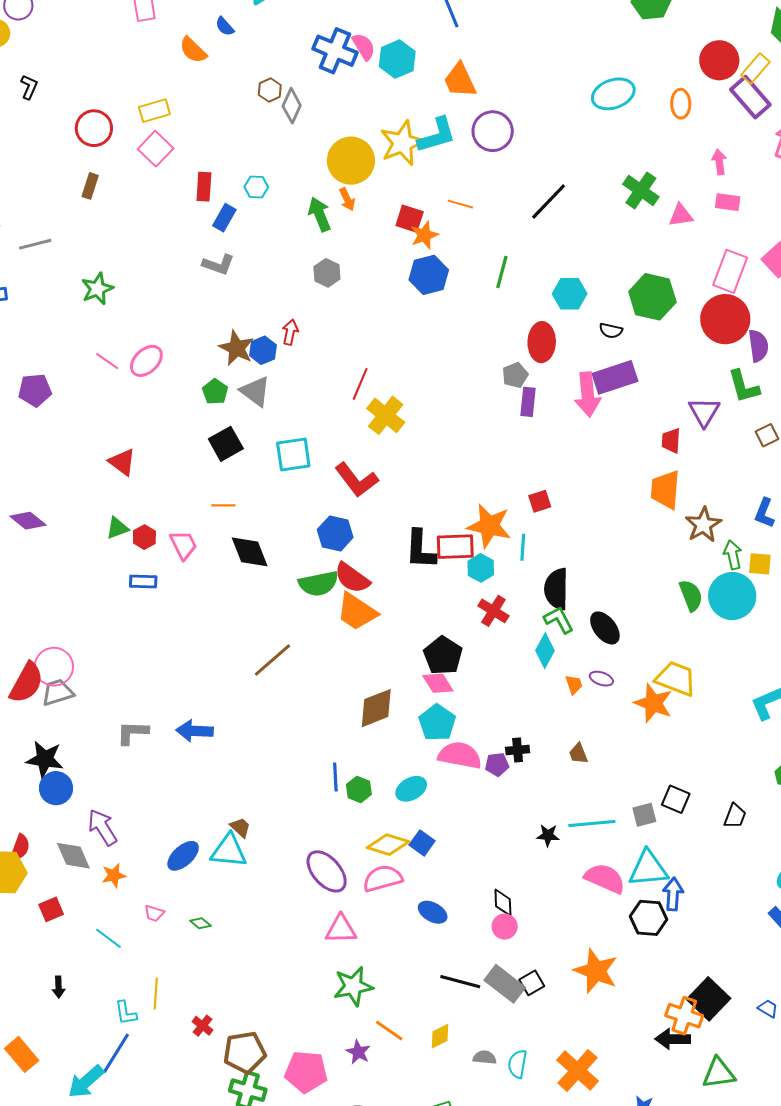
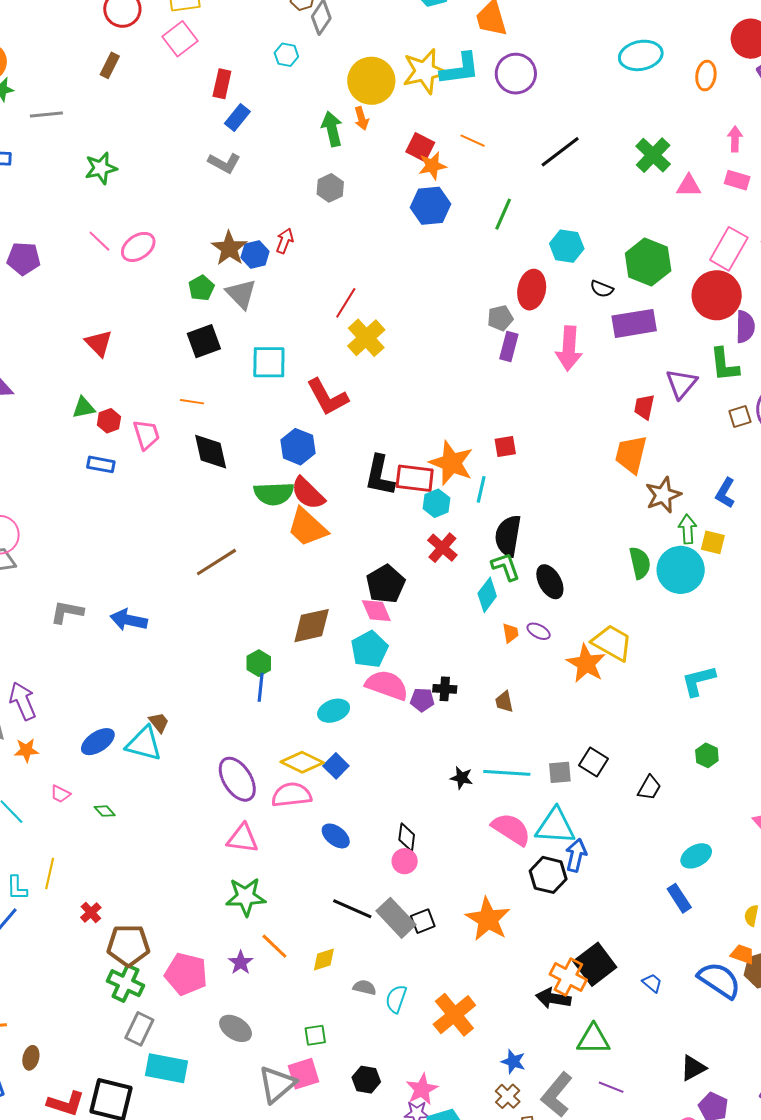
cyan hexagon: (256, 187) -> (286, 55), moved
purple rectangle: (615, 377) -> (634, 323), moved
green hexagon: (359, 789) -> (259, 663), moved

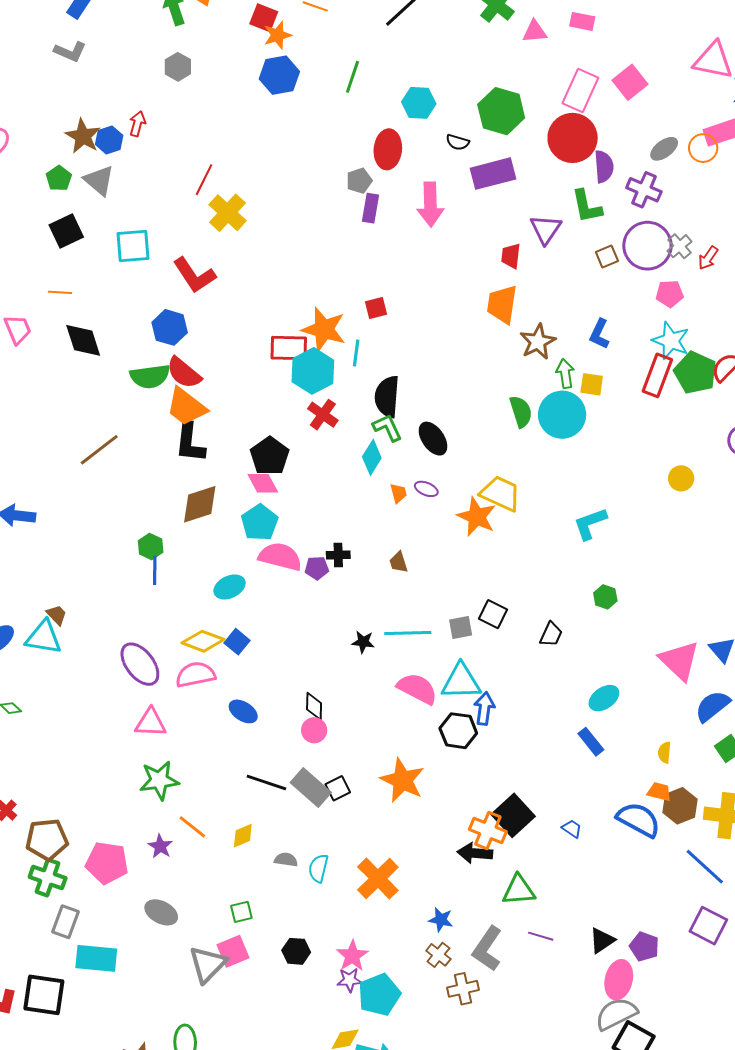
black L-shape: (380, 476) -> (190, 443), moved
cyan hexagon: (436, 503) -> (313, 371), size x1.6
black triangle: (693, 1068) -> (602, 940), moved

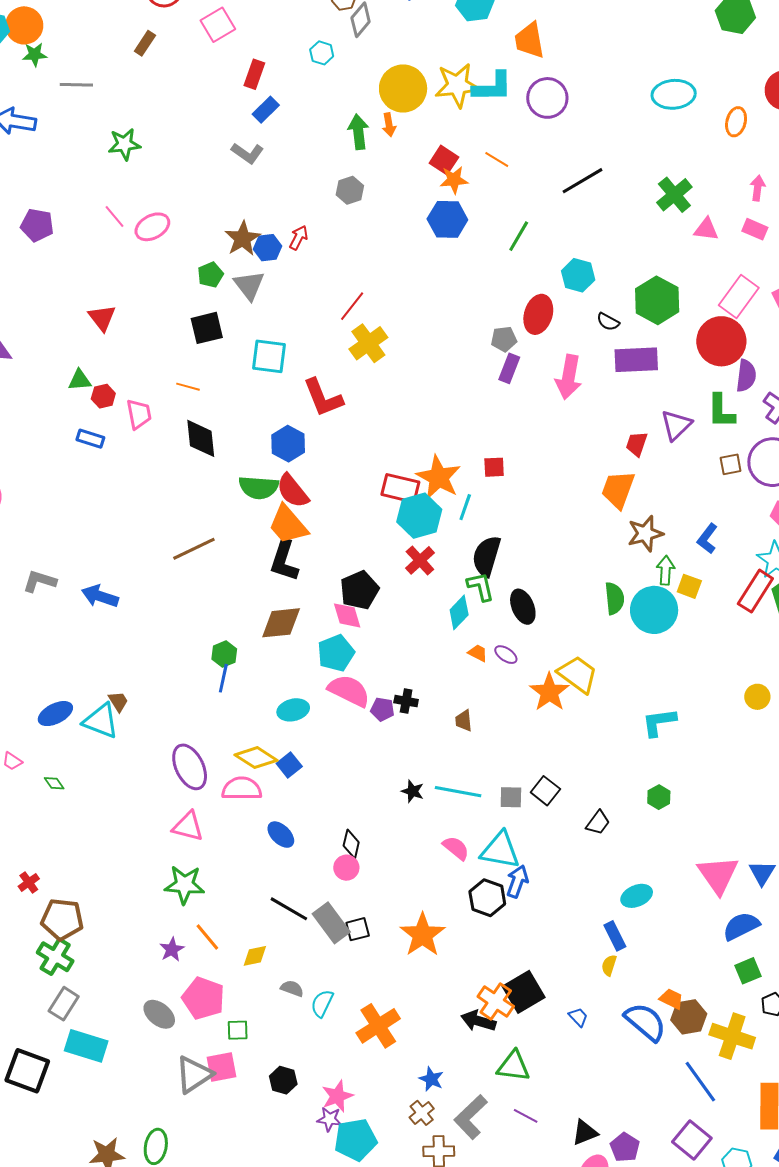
orange trapezoid: (398, 493) -> (478, 653), turned -60
pink semicircle: (417, 689) -> (456, 848), size x0.7
yellow semicircle: (664, 752) -> (609, 965), moved
pink pentagon: (107, 863) -> (203, 998), moved

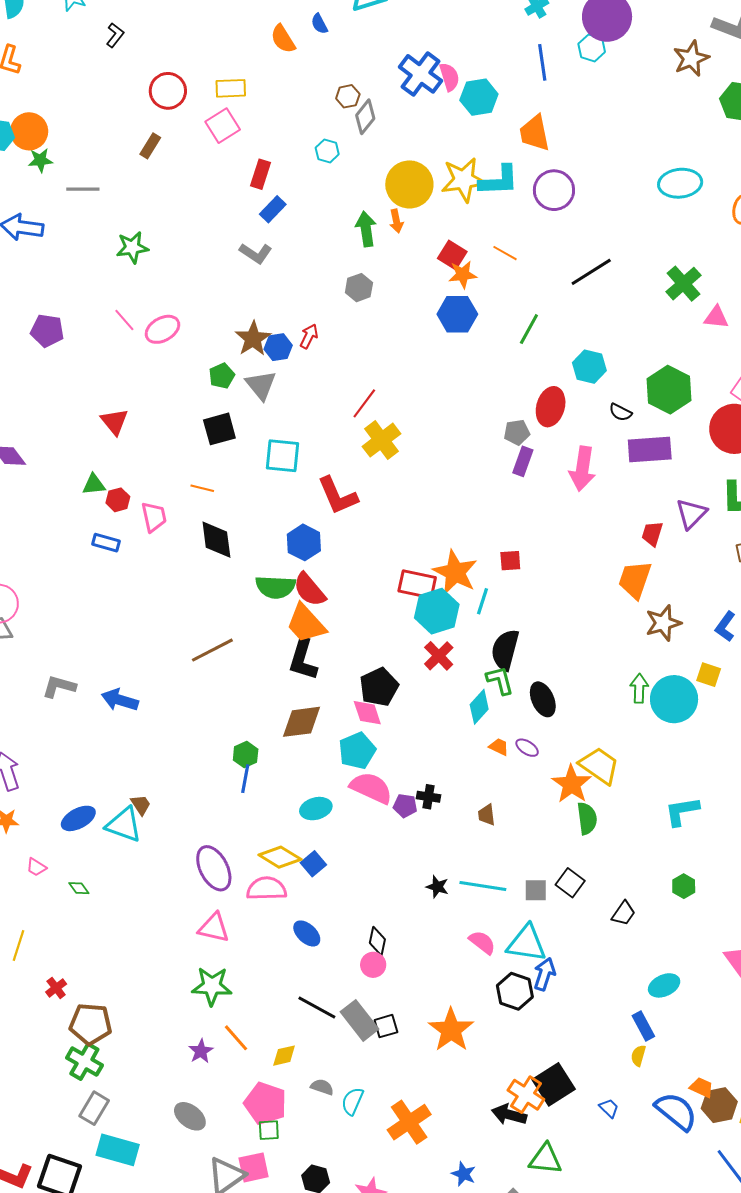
green arrow: (666, 570) -> (639, 688), moved
green semicircle: (614, 598) -> (587, 818), moved
pink pentagon: (203, 998) -> (265, 1103), moved

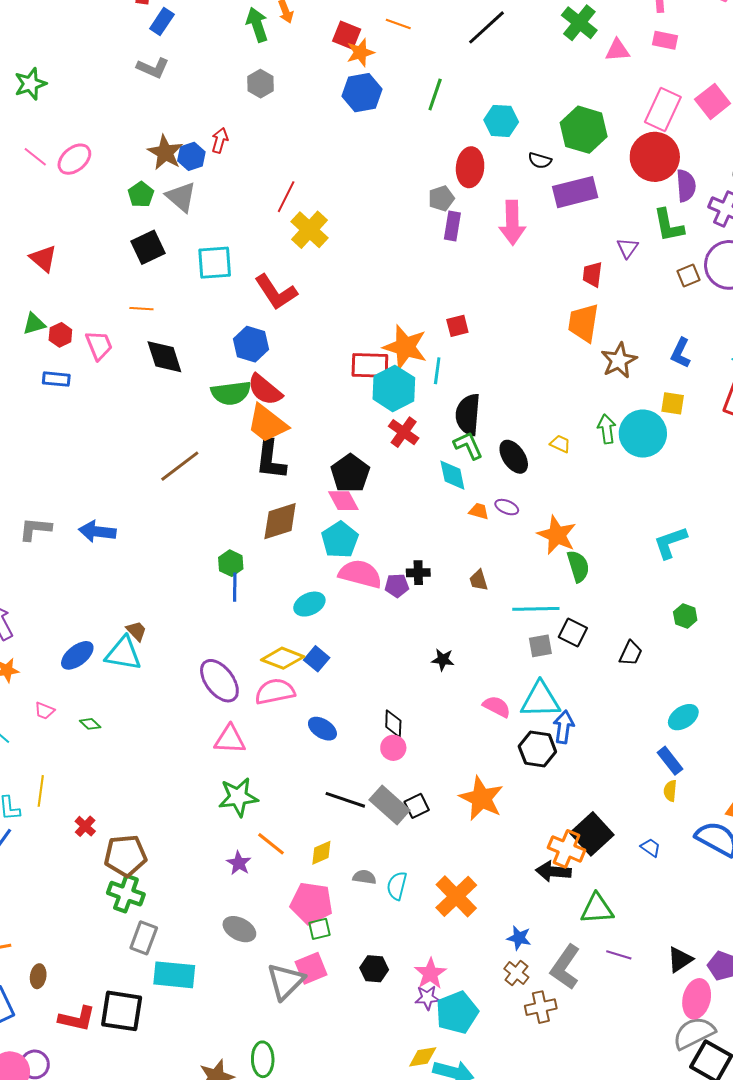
purple triangle: (691, 514) -> (627, 248), size x0.7
cyan diamond: (479, 707) -> (452, 475), turned -44
yellow trapezoid: (599, 766) -> (560, 444), moved, size x0.5
cyan line: (483, 886) -> (536, 609), moved

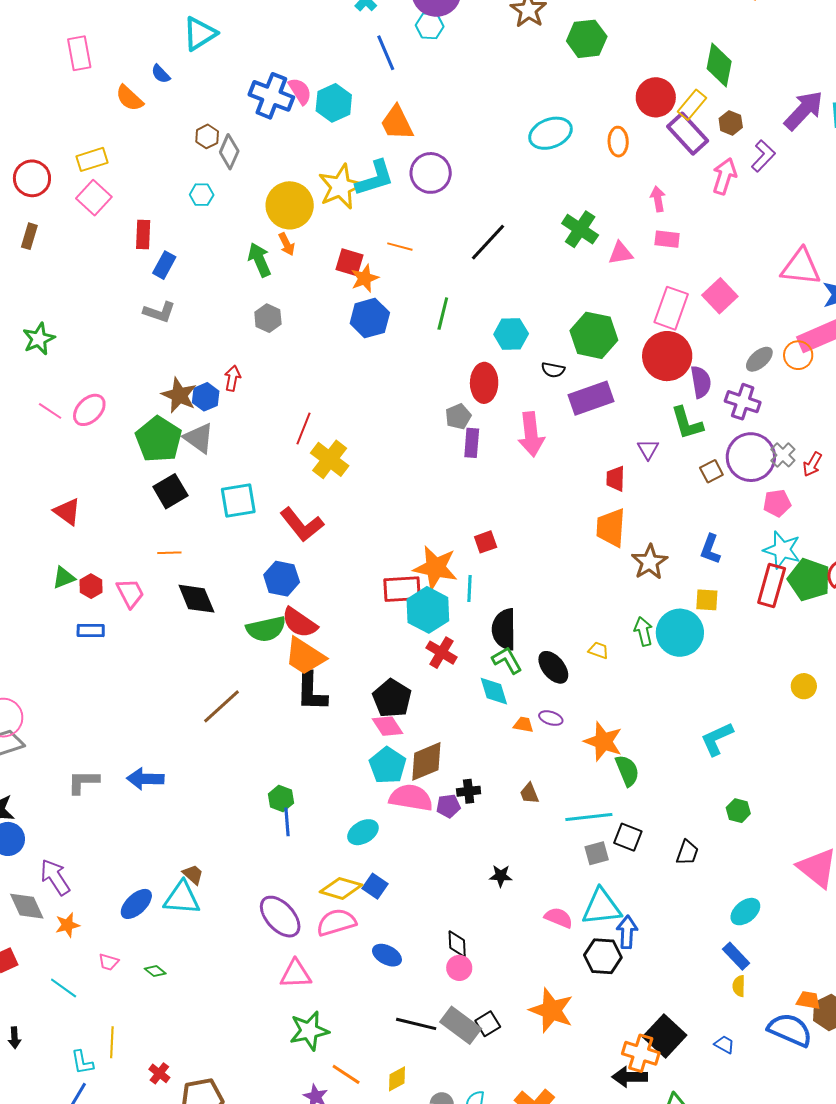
green pentagon: (141, 194) -> (159, 439), size x1.8
brown diamond: (280, 521) -> (426, 761), moved

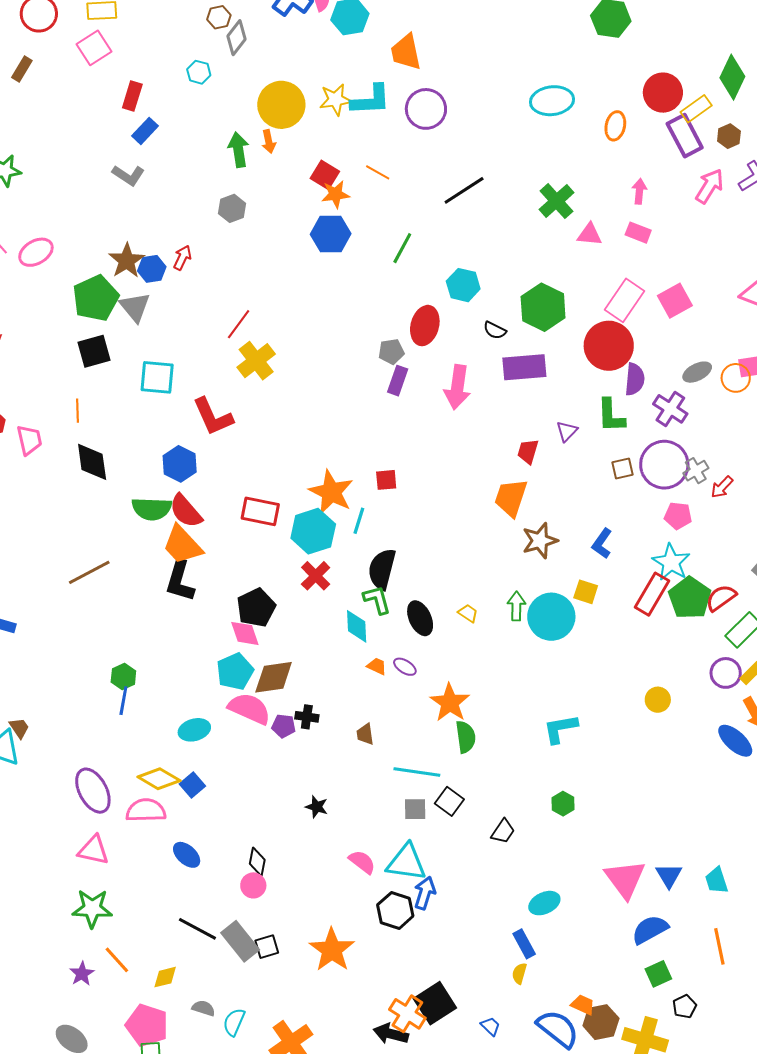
yellow star: (341, 187) -> (335, 100), size x0.7
orange line: (169, 553) -> (77, 411), turned 75
red rectangle: (402, 589) -> (260, 511), moved

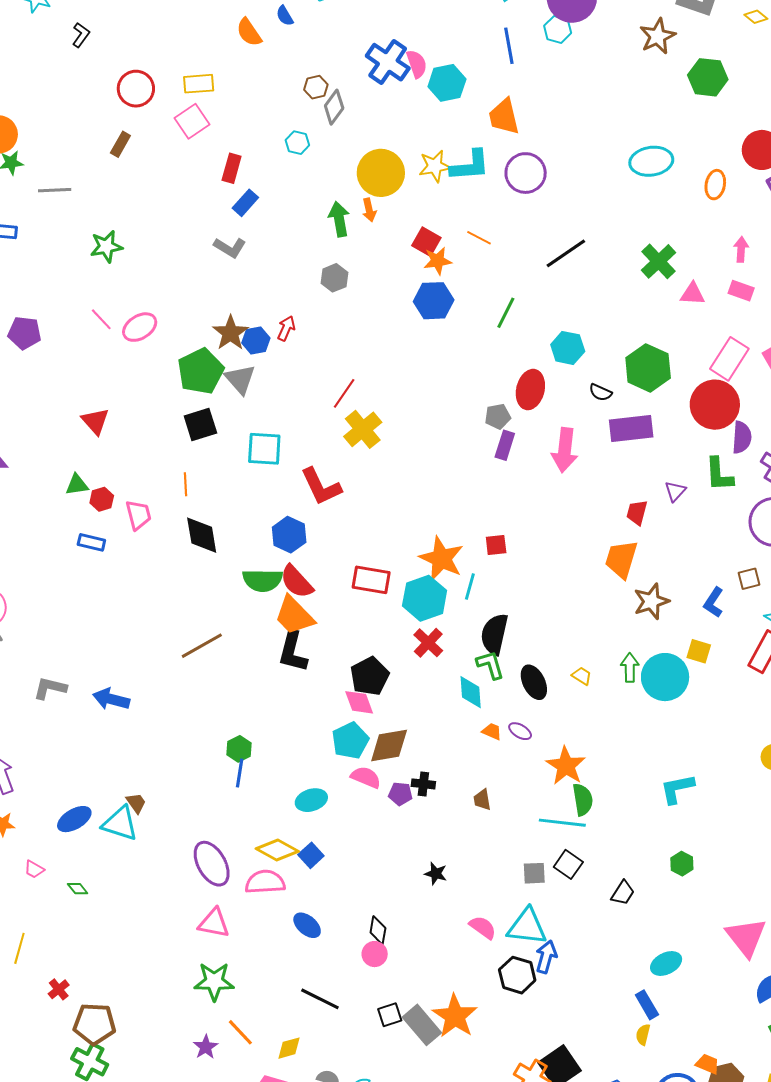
brown square: (622, 468) -> (749, 579), moved
pink semicircle: (249, 709) -> (366, 777), size x0.7
cyan line: (417, 772) -> (562, 823), moved
gray rectangle: (240, 941) -> (422, 1025), moved

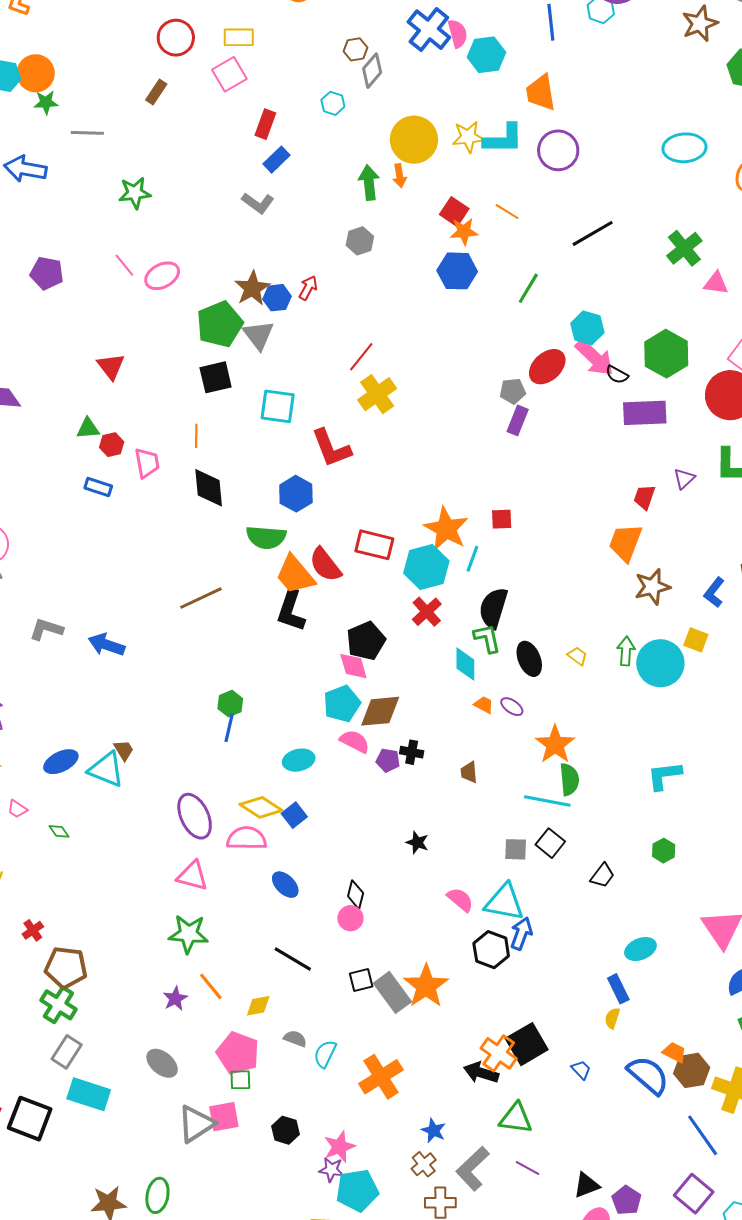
red ellipse: (530, 390) -> (547, 367), turned 30
pink arrow: (565, 450) -> (594, 358), moved, turned -57
red semicircle: (297, 582) -> (325, 565), moved

